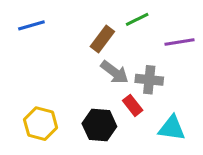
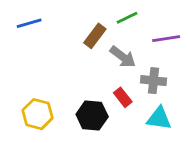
gray arrow: (115, 72) -> (123, 57), moved
gray cross: (149, 80) -> (154, 81), moved

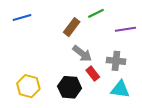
gray arrow: (123, 57) -> (82, 53), moved

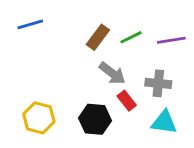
green line: (96, 13) -> (131, 37), moved

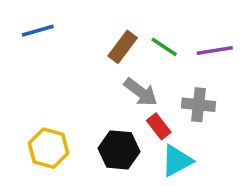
green line: (131, 37) -> (164, 47), turned 60
cyan triangle: (164, 122) -> (177, 161), moved, turned -36

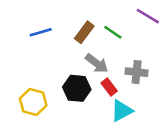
blue line: (38, 31) -> (41, 32), moved
purple line: (215, 51) -> (148, 16), moved, turned 40
black hexagon: (119, 150) -> (77, 88), moved

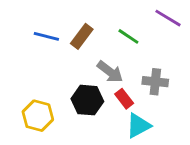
blue line: (41, 32) -> (46, 36), turned 30
brown rectangle: (84, 32) -> (82, 36), moved

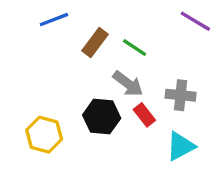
blue line: (46, 36) -> (54, 20), moved, turned -35
green line: (128, 36) -> (135, 47), moved
cyan triangle: (138, 126) -> (181, 146), moved

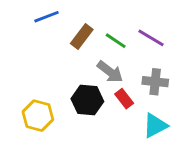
purple line: (195, 21) -> (151, 38), moved

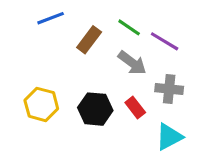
green line: (116, 41) -> (129, 27), moved
gray arrow: (110, 72) -> (132, 63), moved
yellow hexagon: (38, 116) -> (41, 104), moved

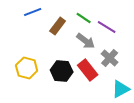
gray cross: (169, 89) -> (110, 58), turned 36
red rectangle: (135, 107) -> (88, 70), size x1.5
cyan triangle: (169, 137) -> (121, 89), moved

